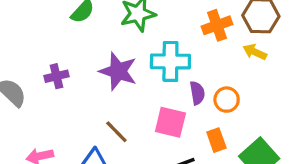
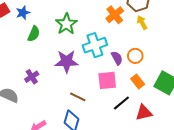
yellow arrow: (255, 52) -> (142, 23), turned 56

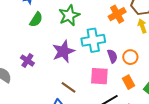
purple star: (67, 61) -> (63, 51), turned -30
purple cross: (32, 77) -> (27, 61), turned -32

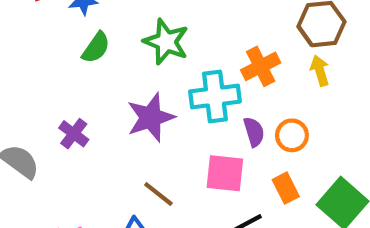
orange cross: (117, 14) -> (261, 66), moved
green star: (69, 15) -> (166, 42), turned -30

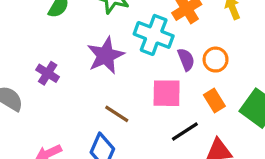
cyan cross: (215, 96) -> (154, 35), turned 33

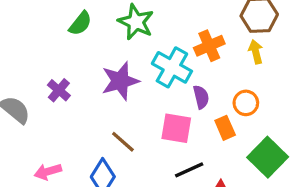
orange circle: (216, 60) -> (246, 103), moved
orange rectangle: (214, 101) -> (225, 128), moved

